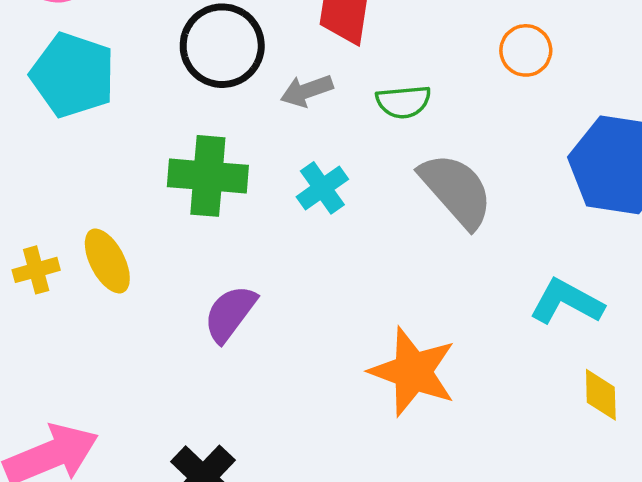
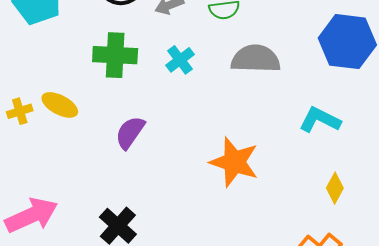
gray semicircle: (456, 190) -> (256, 59), turned -45
yellow ellipse: (107, 261) -> (60, 105), turned -33
yellow diamond: (601, 395) -> (335, 188), moved, turned 32

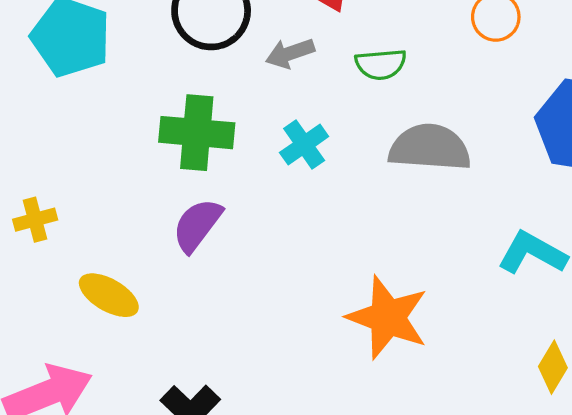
yellow ellipse: (60, 105) -> (109, 295), moved
purple semicircle: (130, 132) -> (197, 225), moved

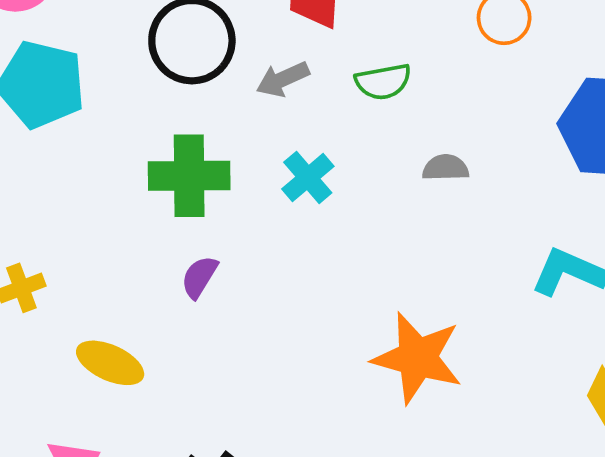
gray semicircle: (430, 148) -> (446, 168), size x0.5
purple semicircle: (197, 225) -> (199, 277), size x0.7

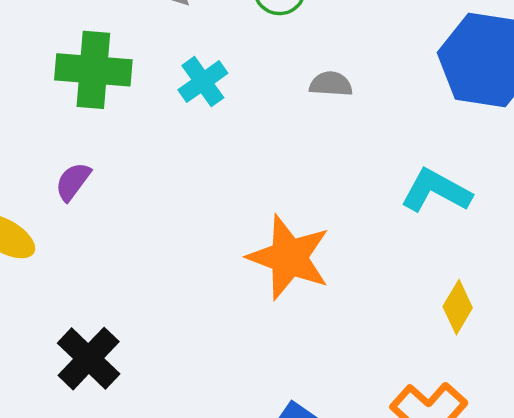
purple semicircle: (199, 277) -> (73, 181), moved

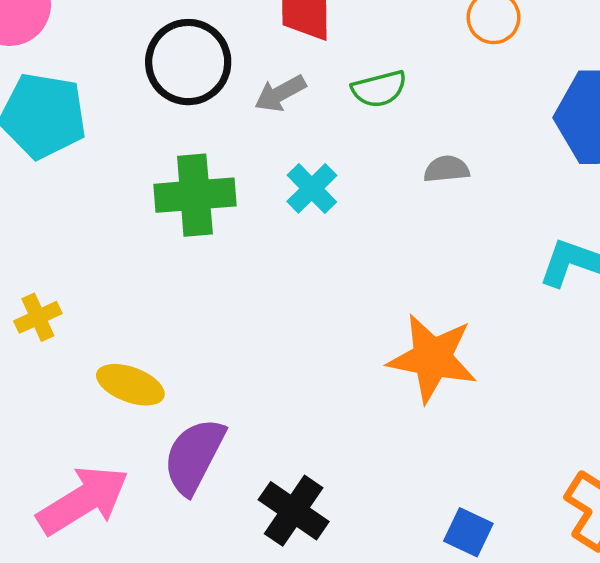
purple semicircle: (73, 181) -> (194, 456), moved, size x1.8
black cross: (89, 359) -> (294, 511), moved

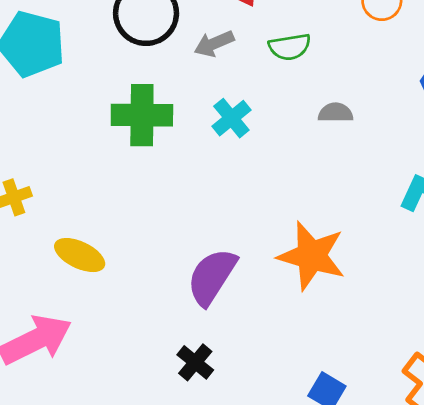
purple semicircle: (194, 456) -> (212, 277), moved
black cross: (294, 511) -> (195, 362), size x0.7

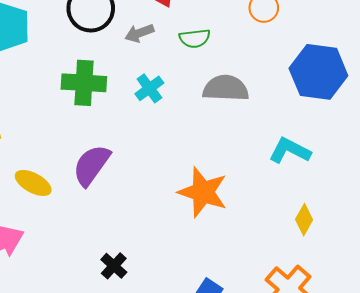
gray semicircle: (335, 113) -> (226, 88), size x1.8
purple semicircle: (212, 277) -> (91, 165), moved

